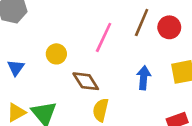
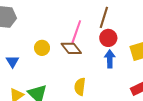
red circle: (169, 27) -> (108, 38), moved
brown diamond: (86, 81) -> (71, 48), moved

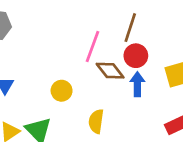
yellow circle: (42, 48) -> (62, 91), moved
brown diamond: (71, 48) -> (110, 71), moved

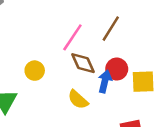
red circle: (136, 56) -> (117, 69), moved
yellow semicircle: (96, 121) -> (78, 100), moved, turned -70

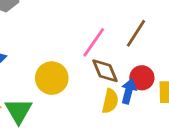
yellow circle: (35, 71) -> (52, 78), size x1.5
yellow semicircle: (78, 100) -> (110, 101), moved, turned -120

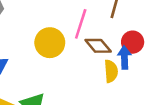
yellow circle: (52, 78) -> (50, 43), moved

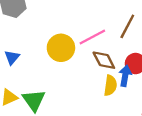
pink line: (81, 24) -> (92, 37), turned 32

